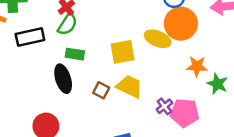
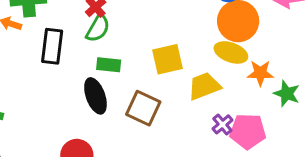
black rectangle: (30, 37) -> (52, 46), turned -68
yellow ellipse: (158, 39) -> (231, 52), moved
yellow trapezoid: (129, 86) -> (204, 86), moved, turned -44
brown square: (101, 90) -> (143, 108), size x1.6

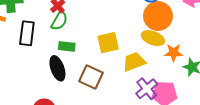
purple cross: (222, 124) -> (147, 89), size x1.5

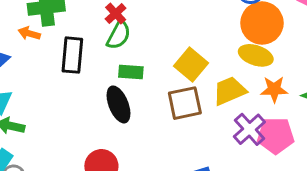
yellow square: (108, 43) -> (191, 65), turned -35
orange star: (174, 53) -> (274, 89), moved
brown square: (91, 77) -> (185, 103), moved, turned -35

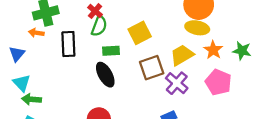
yellow square: (191, 65) -> (140, 33), moved, turned 30
orange star: (274, 89) -> (213, 50), turned -30
purple cross: (249, 129) -> (177, 83), moved
pink pentagon: (276, 136) -> (218, 82), turned 30

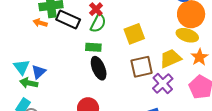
black rectangle: (68, 44) -> (68, 20), moved, turned -70
green rectangle: (111, 51) -> (93, 47), moved
blue triangle: (17, 54) -> (39, 72), moved

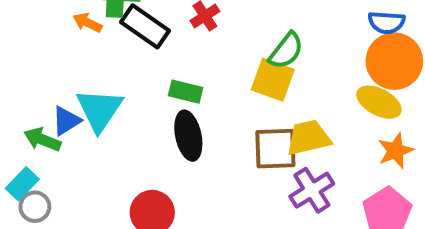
green semicircle: (98, 23) -> (286, 51), moved
yellow square: (134, 34) -> (273, 80), turned 30
yellow trapezoid: (170, 58) -> (308, 138), moved
cyan triangle: (22, 67) -> (99, 110), moved, size x1.4

